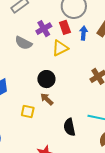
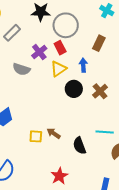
blue arrow: (84, 33) -> (83, 65), moved
black circle: (46, 79) -> (74, 89), moved
brown arrow: (47, 99) -> (54, 133), moved

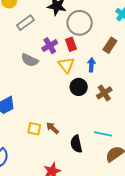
yellow triangle: (58, 69) -> (66, 65), turned -42

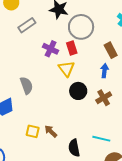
brown rectangle: (110, 45) -> (111, 50), turned -63
purple cross: (50, 46) -> (51, 49), turned -35
gray semicircle: (30, 60) -> (26, 85), moved, turned -138
blue arrow: (91, 65) -> (105, 71), moved

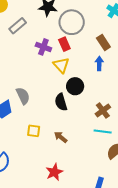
gray semicircle: (26, 85) -> (23, 96), moved
brown cross: (104, 98) -> (103, 110), moved
brown arrow: (51, 131) -> (61, 137), moved
black semicircle: (74, 148) -> (61, 102), moved

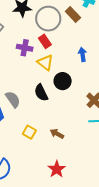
brown rectangle: (103, 42) -> (73, 15), moved
black semicircle: (61, 102) -> (41, 93), moved
yellow square: (34, 131) -> (29, 132), turned 32

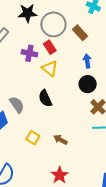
brown rectangle: (73, 15) -> (80, 33), moved
black circle: (63, 81) -> (88, 84), moved

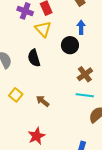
black circle: (88, 84) -> (70, 45), moved

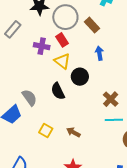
black circle: (70, 45) -> (80, 77), moved

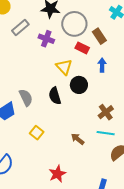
red rectangle: (62, 40) -> (82, 48), moved, turned -40
purple cross: (42, 46) -> (46, 39), moved
brown arrow: (73, 132) -> (78, 139), moved

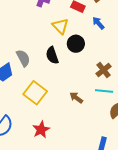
blue arrow: (102, 65) -> (98, 23), turned -40
yellow square: (37, 133) -> (35, 93), size x1.6
red star: (57, 174) -> (41, 130), moved

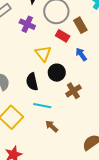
brown cross: (104, 70) -> (73, 91), moved
cyan line: (104, 91) -> (42, 106), moved

